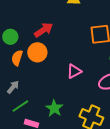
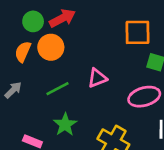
green circle: (10, 37) -> (33, 21), moved
green line: (20, 106) -> (57, 89), moved

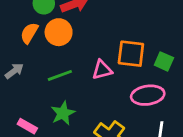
orange square: (137, 32) -> (131, 54), moved

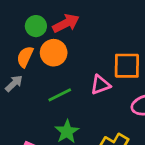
gray arrow: (14, 71) -> (14, 83), moved

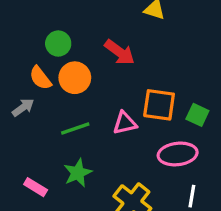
red arrow: (66, 23) -> (120, 52), moved, turned 56
orange semicircle: (25, 57) -> (40, 78), turned -70

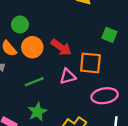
red arrow: (120, 52) -> (61, 47), moved
green square: (197, 115) -> (109, 35), moved

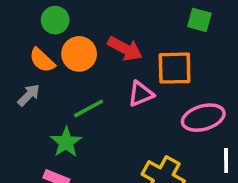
green star: (37, 112) -> (66, 142), moved

